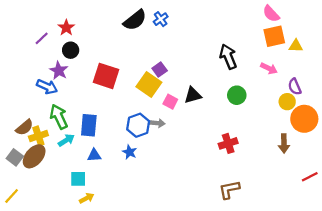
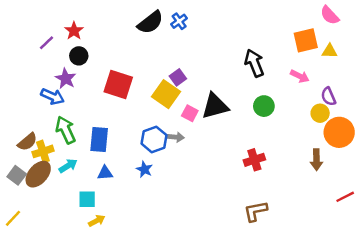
pink semicircle: (271, 14) -> (330, 15), moved
black triangle: (193, 95) -> (215, 106), size x1.4
cyan arrow: (66, 140) -> (68, 166), moved

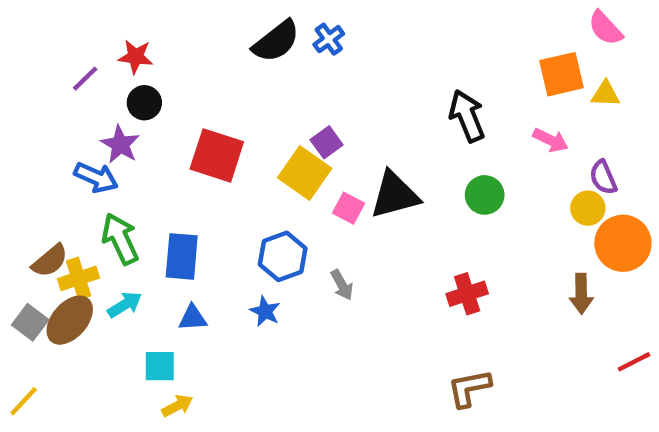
red star: (74, 31) -> (136, 57), turned -30
gray arrow: (176, 137) -> (342, 285), moved, turned 56

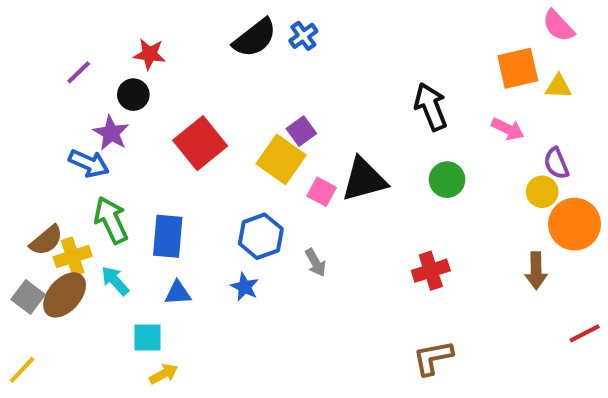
red star: (136, 57) -> (150, 54), moved
red square: (217, 155) -> (200, 143), turned 33
cyan arrow: (125, 305) -> (115, 281), turned -100

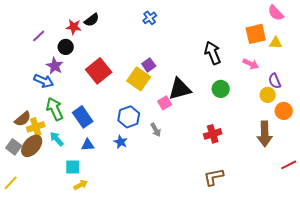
black semicircle: (255, 38) -> (92, 20), moved, size x0.7
pink square: (322, 192) -> (165, 103), moved, turned 32
orange circle: (575, 224) -> (284, 111), size x0.7
blue rectangle: (168, 236) -> (83, 117), turned -40
brown arrow: (536, 271) -> (265, 134), size x1.4

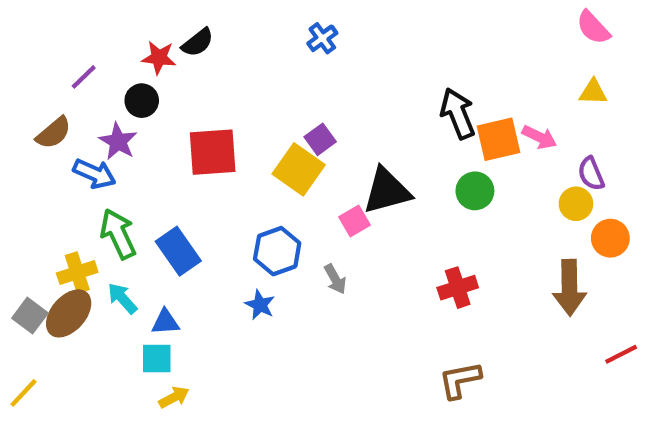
orange square: (256, 34) -> (499, 139), moved
red square: (99, 71) -> (213, 152), turned 35
brown semicircle: (23, 119) -> (54, 133), moved
blue triangle: (88, 145) -> (165, 322), moved

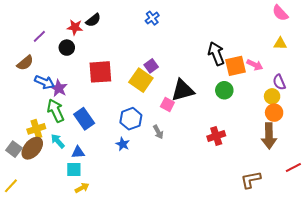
purple star: (118, 141) -> (59, 88), moved
pink square: (355, 221) -> (167, 104), turned -32
orange circle: (610, 238) -> (274, 113), moved
brown L-shape: (460, 380) -> (251, 180), moved

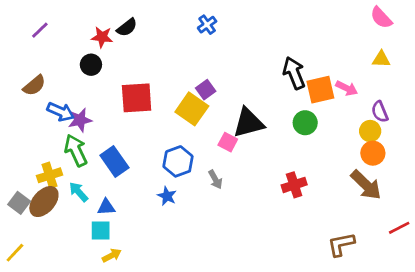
purple line: (39, 36) -> (40, 30), moved
purple star: (59, 88) -> (80, 120), turned 30
brown arrow: (269, 136) -> (366, 185), turned -45

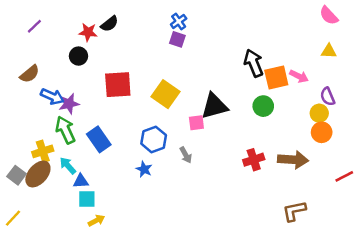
purple square: (206, 90) -> (177, 39), moved, turned -35
pink square: (228, 142) -> (196, 123), turned -35
brown arrow: (366, 185) -> (293, 160), moved, turned -40
blue triangle: (106, 207) -> (81, 181), moved
red line: (399, 228) -> (344, 176), moved

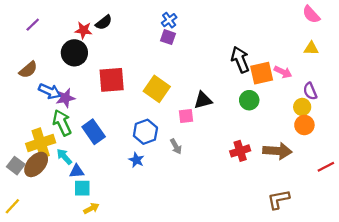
black circle: (78, 56) -> (74, 53), size x1.5
black triangle: (214, 106) -> (203, 100), size x0.7
yellow cross: (43, 151) -> (41, 143), size x1.4

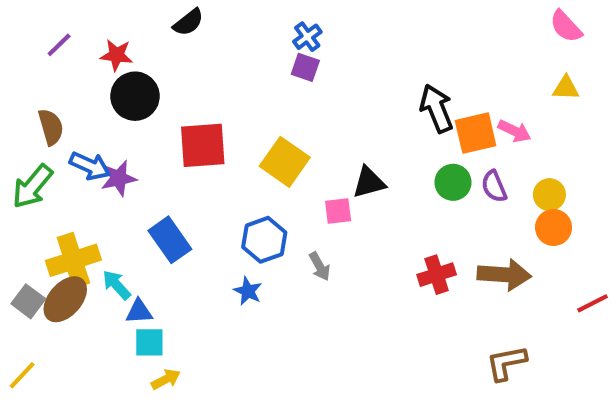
black semicircle: (104, 22) -> (188, 22), moved
red star: (83, 30) -> (117, 55), moved
brown semicircle: (28, 70) -> (51, 127), turned -66
purple semicircle: (310, 91) -> (494, 186), moved
green arrow: (62, 123) -> (32, 186), moved, turned -115

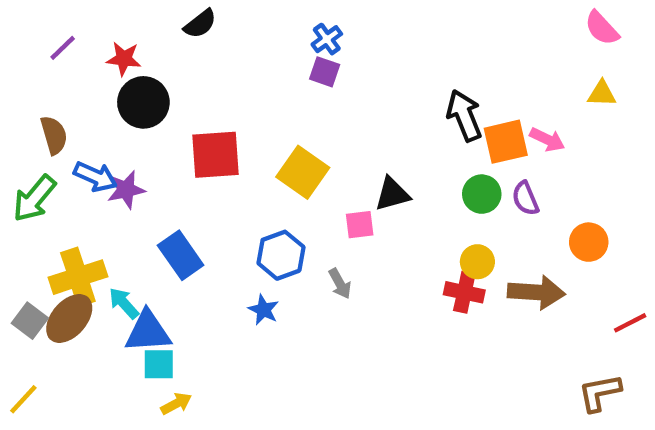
yellow circle: (549, 195) -> (477, 262), moved
red cross: (437, 275) -> (464, 292), turned 30
blue triangle: (139, 312) -> (148, 332), size x1.6
brown L-shape: (506, 363) -> (600, 393), moved

